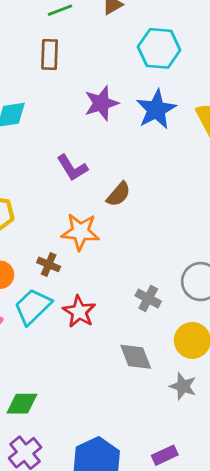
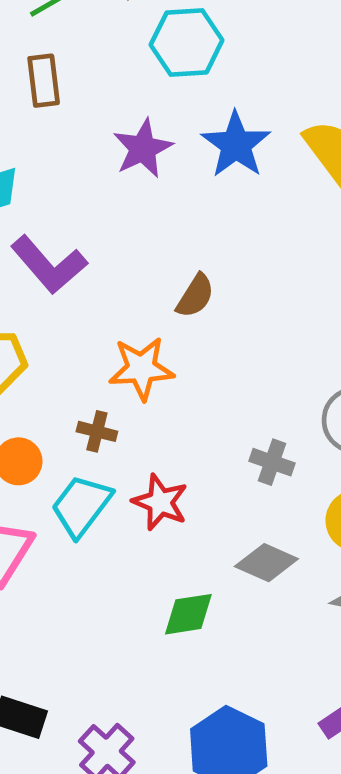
cyan hexagon: (159, 48) -> (187, 42), moved
purple L-shape: (72, 168) -> (49, 265), moved, size x1.4
gray diamond: (136, 357) -> (266, 563), turned -36
green diamond: (22, 404) -> (188, 614), moved

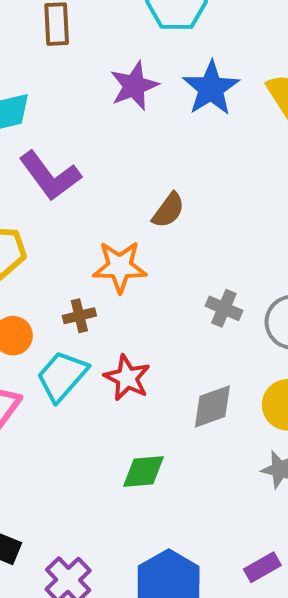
brown cross: (97, 431) -> (79, 316), turned -32
gray cross: (272, 462) -> (224, 308), moved
gray diamond: (266, 563) -> (212, 406), moved, turned -48

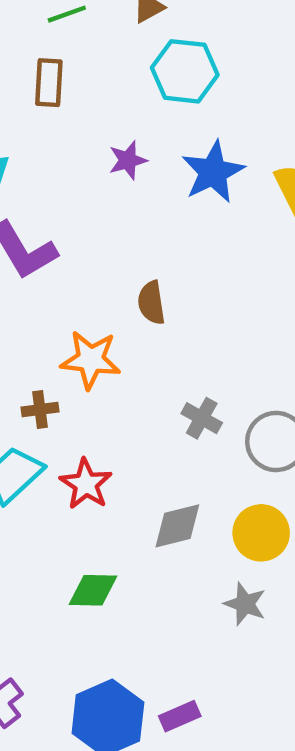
purple star: (134, 86) -> (128, 160), size x0.7
brown semicircle: (168, 210) -> (151, 303), turned 129
purple rectangle: (262, 567) -> (180, 716), moved

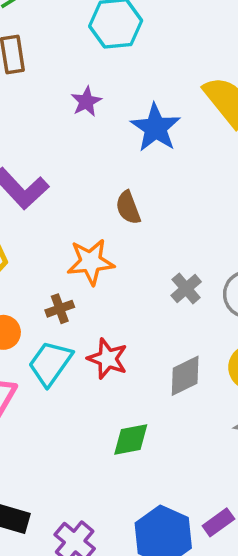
blue star: (213, 172) -> (156, 128), moved
gray cross: (202, 418) -> (186, 289), turned 32

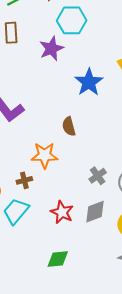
purple star: (86, 102) -> (51, 49), moved, size x1.4
red star: (108, 359) -> (62, 212), moved
gray diamond: (185, 376) -> (95, 212), moved

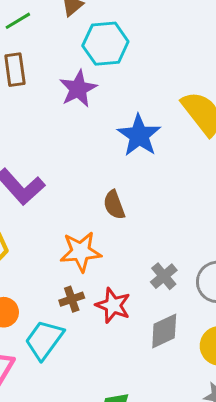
brown cross: (24, 180) -> (72, 299), moved
red star: (62, 212) -> (113, 305), moved

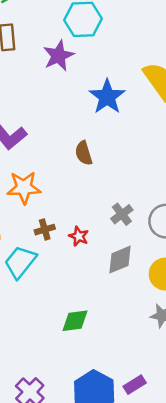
orange star: (81, 252) -> (24, 188), moved
red star: (113, 305) -> (79, 236), size x0.7

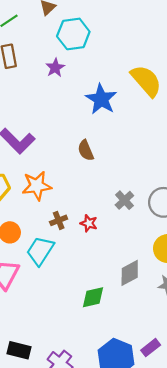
purple star: (58, 56) -> (55, 68), size x0.7
gray diamond: (120, 260) -> (130, 273), moved

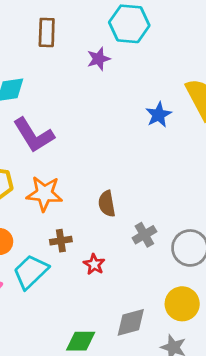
blue star: (101, 99) -> (159, 115), moved, size x0.7
brown semicircle: (86, 150) -> (107, 204), moved
red star: (89, 223) -> (94, 264), moved

